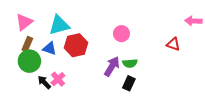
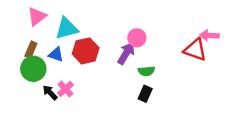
pink arrow: (193, 21) -> (209, 35), moved
pink triangle: (24, 22) -> (37, 16), moved
red triangle: (173, 44) -> (195, 50), size x1.5
purple arrow: (112, 66) -> (126, 53), moved

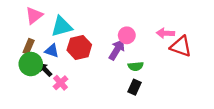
pink arrow: (209, 35) -> (165, 33), moved
black arrow: (50, 93) -> (45, 70), moved

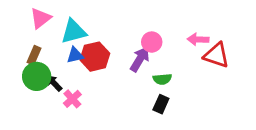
blue triangle: (52, 51) -> (75, 55), moved, turned -32

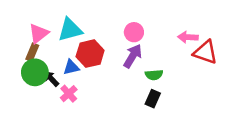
pink triangle: (41, 18) -> (39, 33), moved
pink circle: (152, 42) -> (134, 32), moved
blue triangle: (75, 55) -> (71, 67), moved

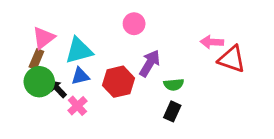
cyan triangle: (70, 30) -> (79, 51), moved
pink circle: (134, 32) -> (134, 24), moved
red hexagon: (90, 54) -> (118, 82), moved

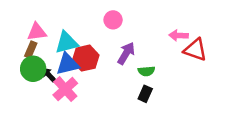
pink triangle: (43, 38) -> (37, 32), turned 30
blue triangle: (80, 76) -> (68, 64), size x1.5
red hexagon: (118, 82) -> (86, 58), moved
pink cross: (77, 106) -> (65, 89), size x1.5

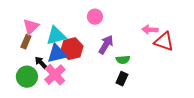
pink triangle: (37, 32) -> (31, 27), turned -36
green circle: (33, 69) -> (27, 77), moved

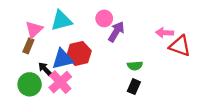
cyan triangle: (56, 36) -> (61, 21), moved
purple arrow: (106, 45) -> (116, 32), moved

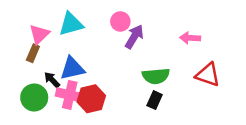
red triangle: (180, 46) -> (208, 75), moved
red hexagon: (79, 54) -> (91, 99), moved
green semicircle: (135, 66) -> (156, 76), size x1.5
pink cross: (60, 82) -> (70, 95), turned -35

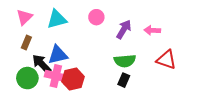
pink triangle: (39, 34) -> (24, 17), moved
purple arrow: (134, 37) -> (124, 29), moved
black arrow: (52, 80) -> (42, 64), size x1.5

